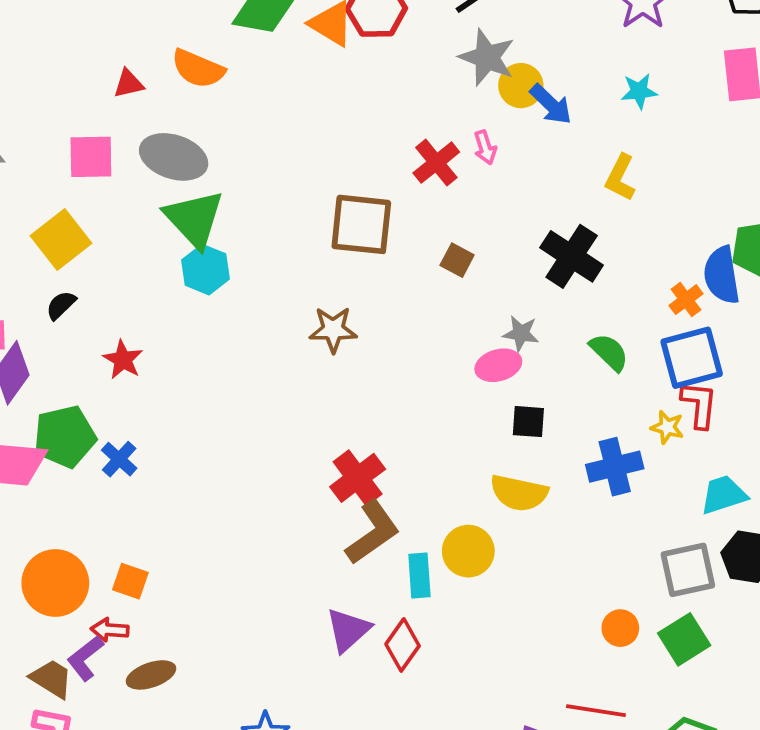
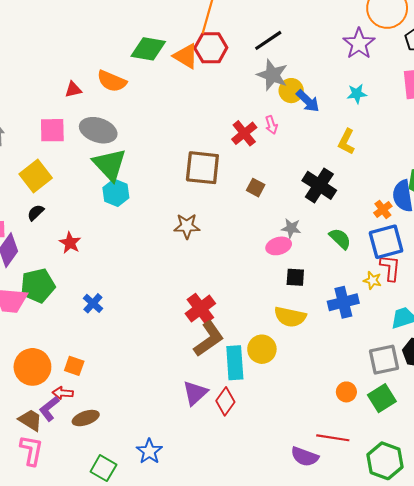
blue cross: (119, 459) -> (93, 303), moved
cyan rectangle: (419, 575) -> (235, 363), size x1.4

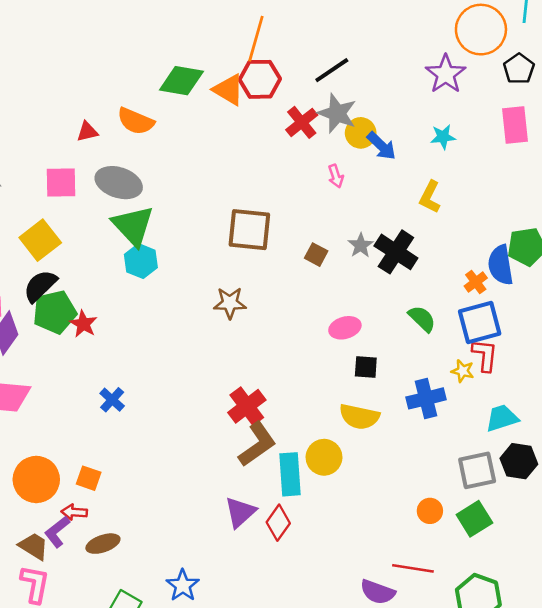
red cross: (244, 133) -> (302, 122), moved
black semicircle: (36, 213) -> (40, 286), size x1.6
gray star: (291, 228) -> (361, 245), moved, turned 30
green pentagon: (38, 286) -> (55, 312), moved

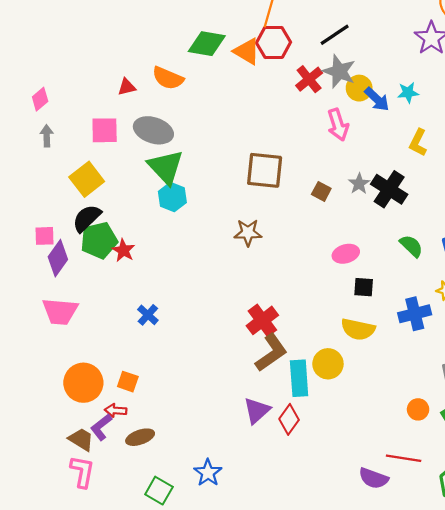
cyan star: (443, 137) -> (408, 93), moved
pink arrow: (336, 176) -> (338, 125), size x1.6

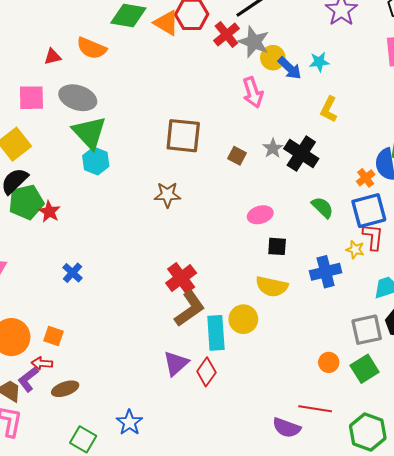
red cross: (309, 79) -> (226, 34), moved

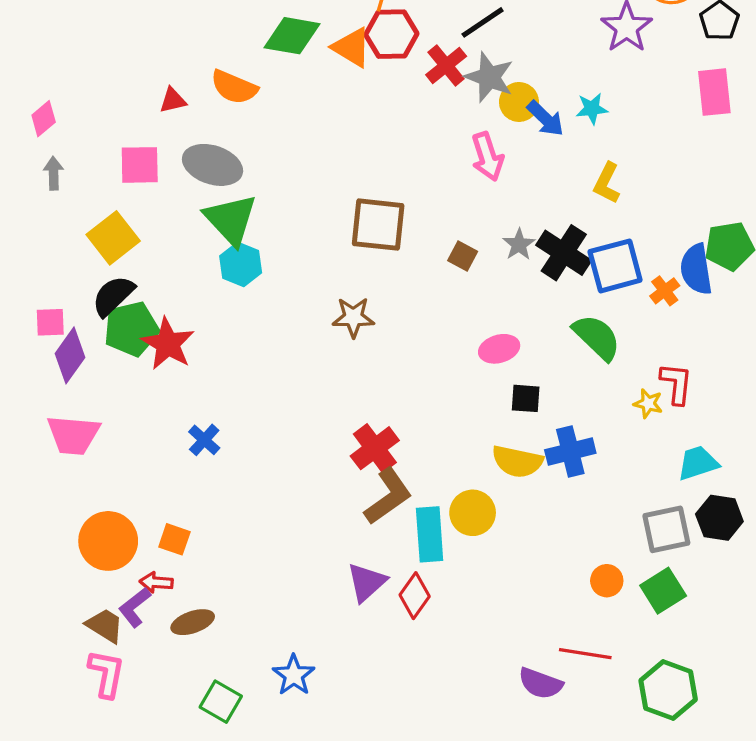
green semicircle: (322, 207) -> (597, 337), size x1.4
blue square: (369, 211) -> (615, 266), moved
red star: (49, 212) -> (168, 344), size x1.5
blue cross: (326, 272) -> (570, 452), moved

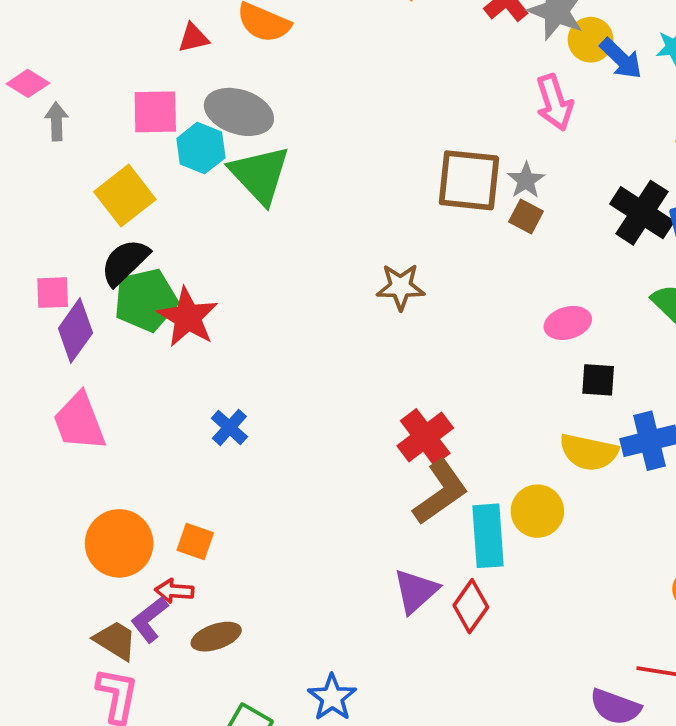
pink diamond: (44, 119) -> (28, 83), moved, turned 72
brown square: (378, 225) -> (469, 180), moved
gray star: (519, 244) -> (526, 180), moved
cyan hexagon: (241, 264) -> (201, 148), moved
pink trapezoid: (73, 435) -> (79, 422), turned 64

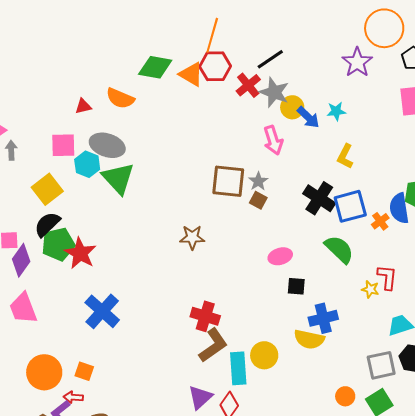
blue cross: (229, 427) -> (102, 311), size x1.8
red cross: (425, 437) -> (205, 316), turned -36
yellow semicircle: (589, 452) -> (309, 339), moved

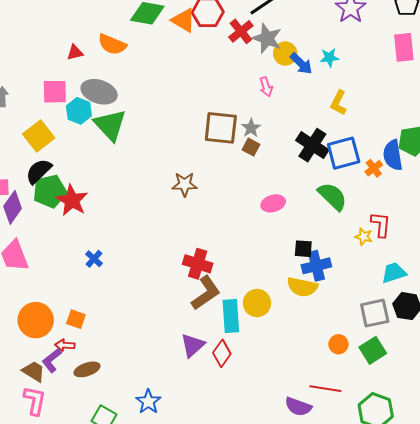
pink arrow: (273, 140) -> (266, 87), size x0.7
black square: (296, 286) -> (303, 249), moved
blue cross: (102, 311) -> (94, 259), size x0.5

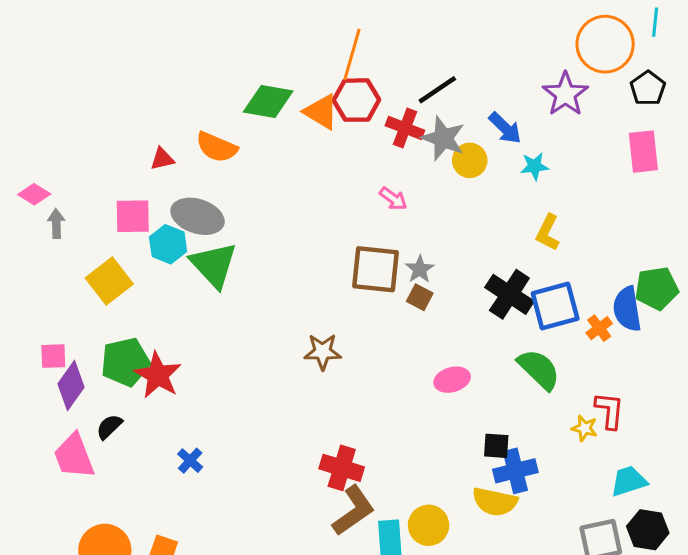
red cross: (241, 31) -> (405, 128), turned -30
blue arrow: (301, 64) -> (505, 128), moved
pink arrow: (266, 87) -> (393, 199), moved, turned -36
black semicircle: (39, 171) -> (109, 427), moved, size x0.7

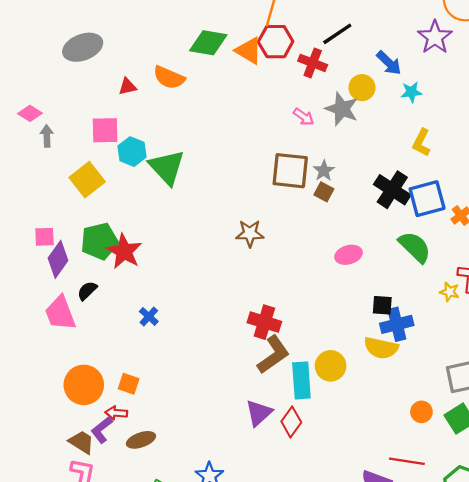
gray star: (443, 138) -> (342, 109), moved
gray ellipse: (198, 216) -> (83, 47), moved, turned -39

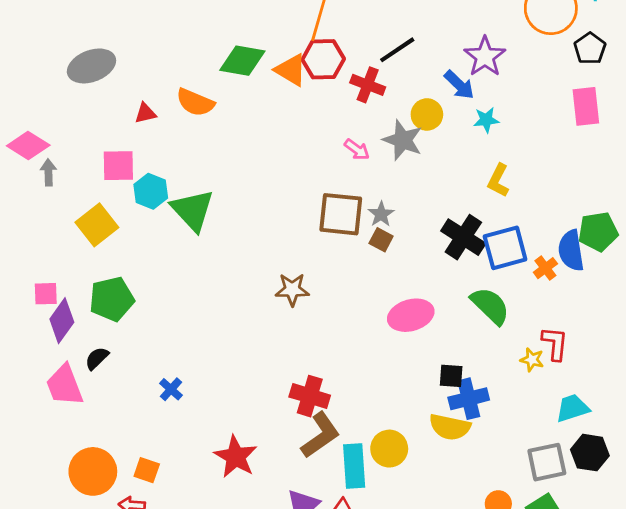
purple star: (435, 37) -> (485, 57), moved
pink diamond: (30, 113) -> (28, 145), size x1.4
red star: (124, 251) -> (236, 457), moved
pink ellipse: (349, 255) -> (411, 315), size x1.4

